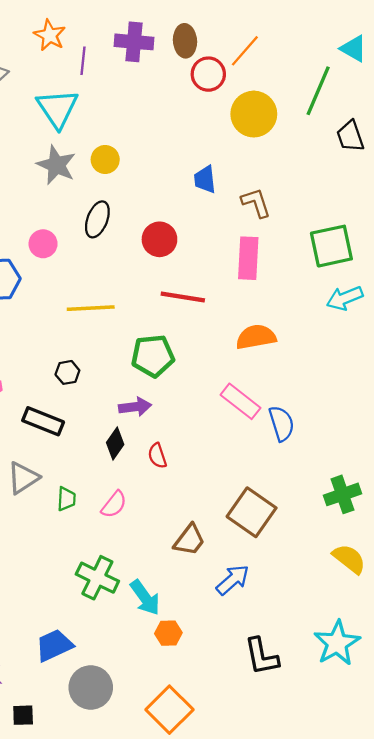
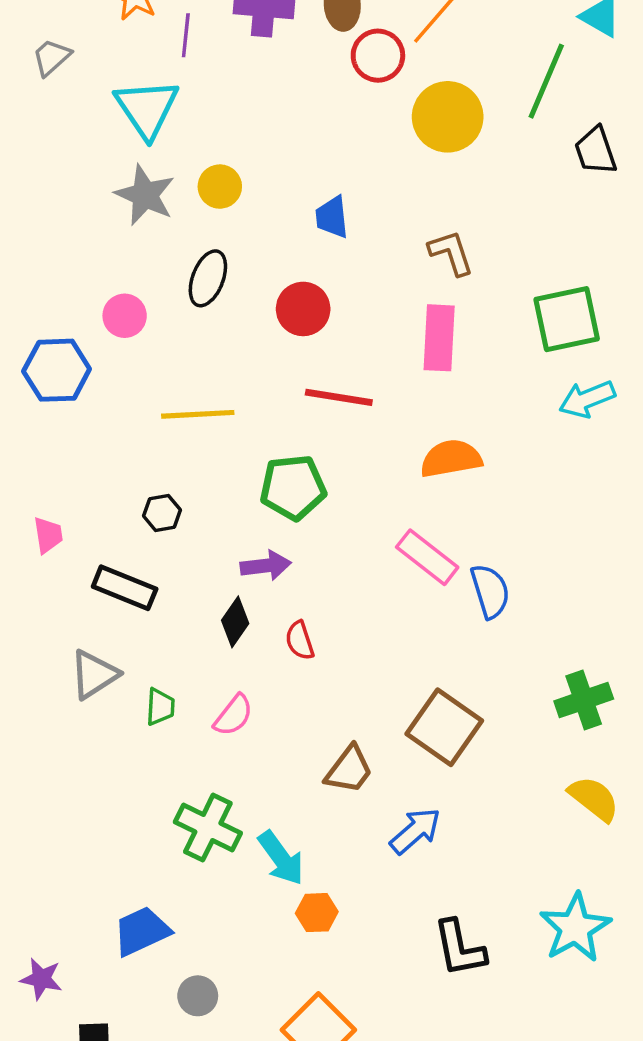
blue trapezoid: (205, 179) -> (332, 217), moved
gray circle: (91, 687) -> (198, 996), size x0.6

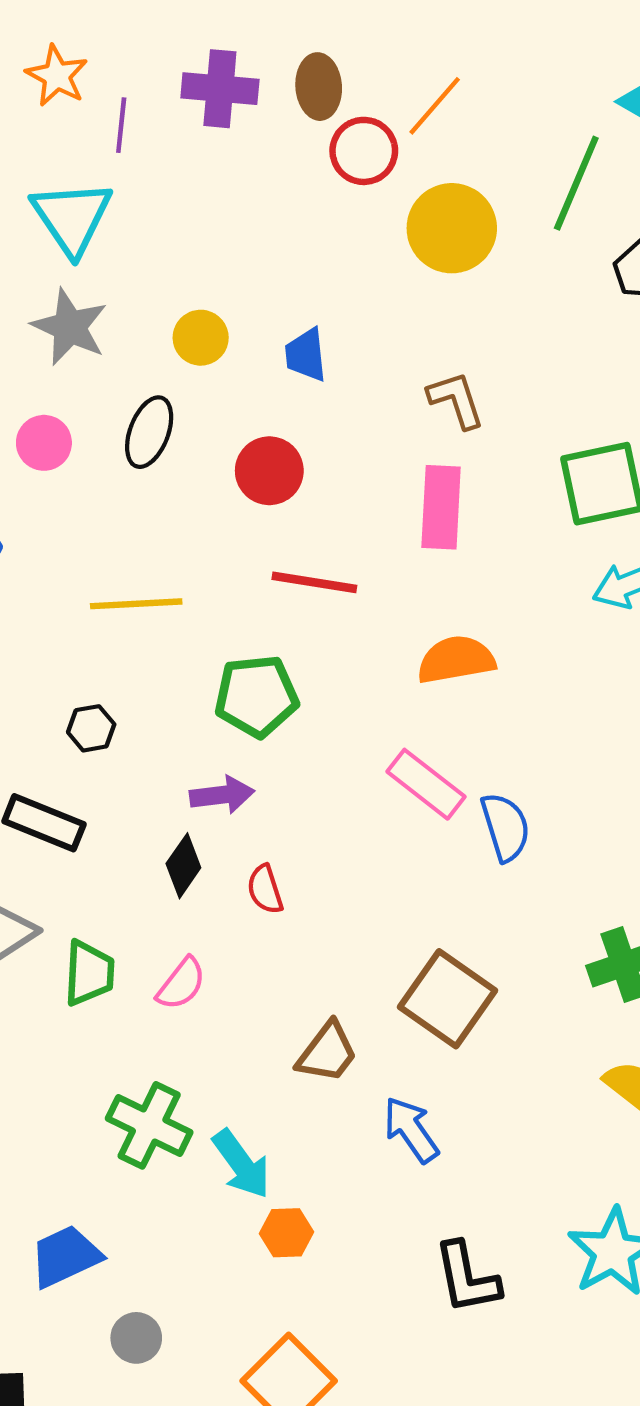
yellow circle: (220, 187) -> (201, 338), moved
pink circle: (125, 316) -> (44, 443), moved
green trapezoid: (160, 707) -> (89, 973), size x1.4
blue arrow: (415, 831) -> (411, 1130), turned -84

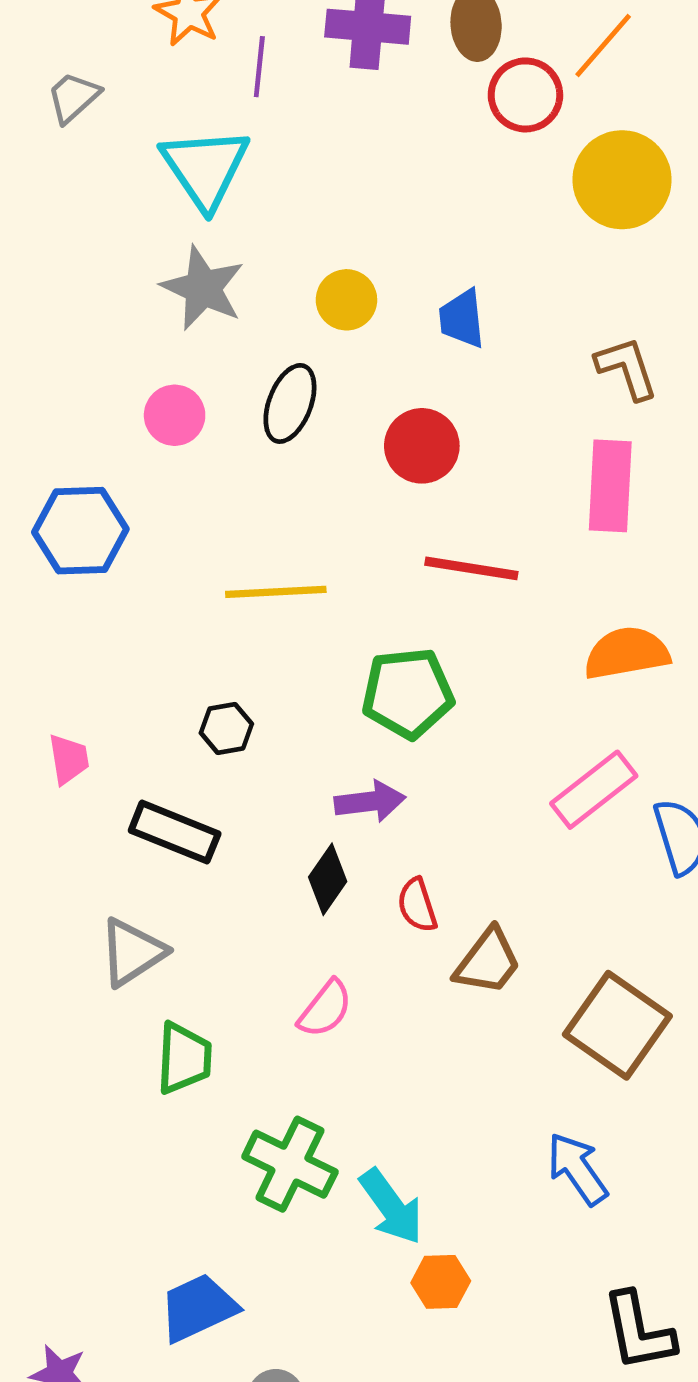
pink rectangle: (426, 784) -> (594, 790), turned -76
green trapezoid: (89, 973) -> (184, 1058), moved
brown trapezoid: (327, 1052) -> (488, 962), moved

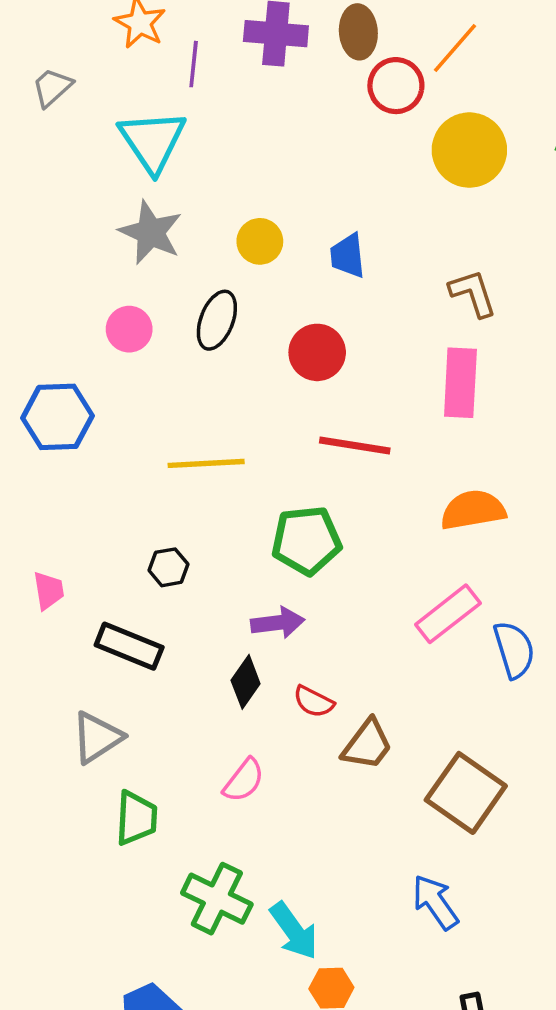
red semicircle: (417, 905) -> (314, 702), turned -45

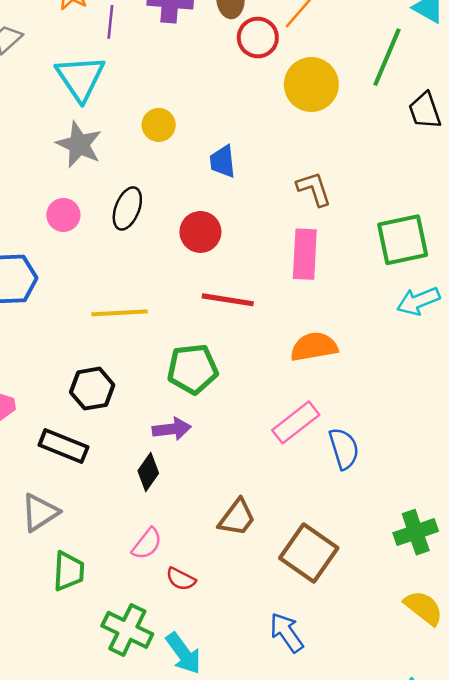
yellow circle: (260, 241) -> (159, 125), moved
black hexagon: (169, 567) -> (92, 389), size x1.5
red semicircle: (314, 702) -> (181, 579), moved

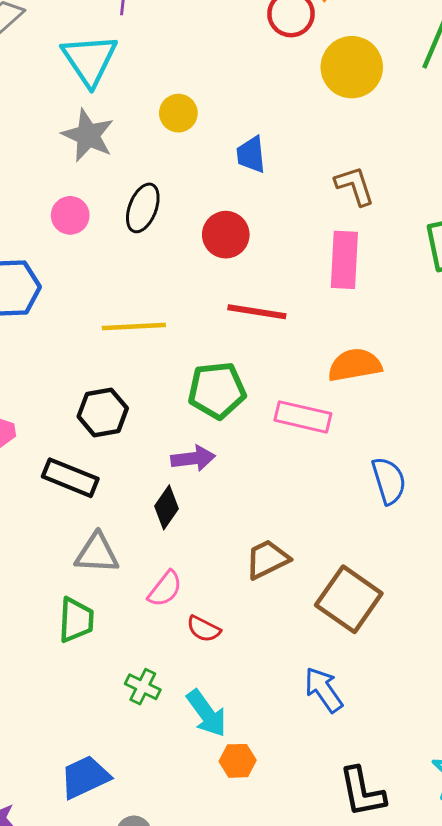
pink rectangle: (296, 422) -> (303, 417), moved, turned 51
gray triangle: (40, 512) -> (97, 553), moved, turned 36
brown trapezoid: (237, 518) -> (267, 559), turned -153
green cross: (127, 630) -> (143, 687), size x0.6

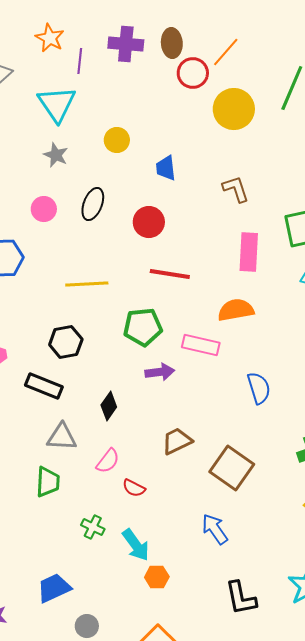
gray star: (88, 135) -> (56, 155), size x0.7
pink rectangle: (344, 260) -> (249, 252), moved
purple arrow: (193, 458) -> (160, 372), moved

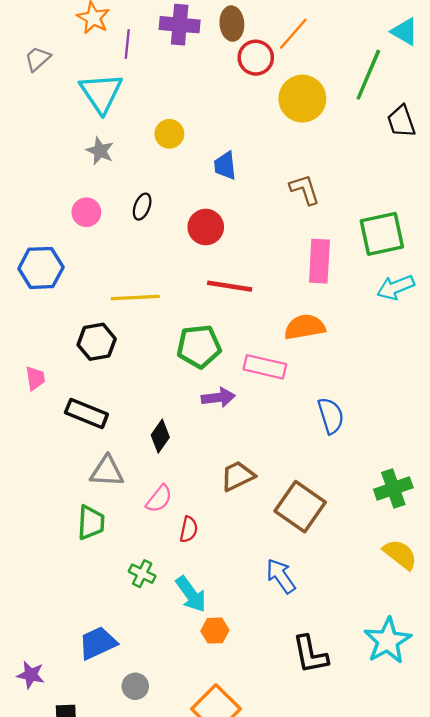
black ellipse: (93, 204) -> (142, 207), size x0.7
black hexagon: (66, 342) -> (97, 342), moved
red semicircle: (134, 488) -> (189, 529), turned -105

